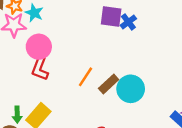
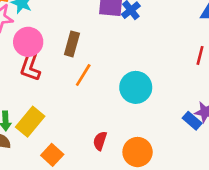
brown rectangle: (109, 84) -> (72, 44), moved, turned -30

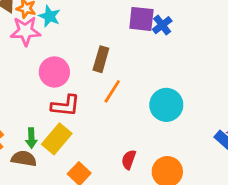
pink circle: (28, 42) -> (54, 72), moved
red L-shape: (30, 67) -> (65, 106), moved, turned -104

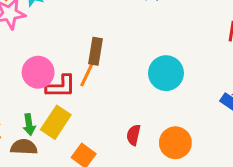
brown rectangle: (101, 59) -> (95, 51), moved
pink circle: (54, 72) -> (38, 72), moved
orange line: (112, 91) -> (87, 74), moved

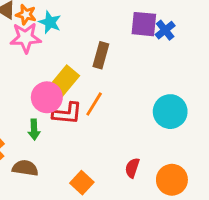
brown rectangle: (95, 51) -> (101, 55), moved
yellow rectangle: (56, 122) -> (64, 81), moved
green arrow: (29, 125) -> (34, 130), moved

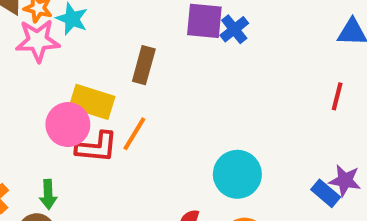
yellow rectangle: (64, 81) -> (92, 102), turned 68
cyan circle: (170, 112) -> (237, 174), moved
green arrow: (34, 130) -> (48, 194), moved

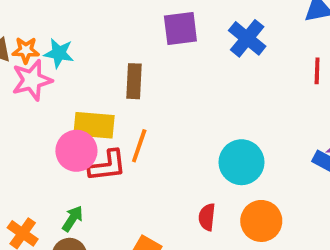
blue cross: (234, 29) -> (247, 38), moved, size x1.4
green arrow: (48, 194) -> (73, 219), turned -132

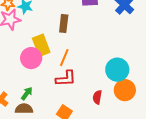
yellow rectangle: (94, 125) -> (41, 45), turned 60
red L-shape: (107, 166) -> (66, 79), moved
orange circle: (261, 221) -> (125, 90), moved

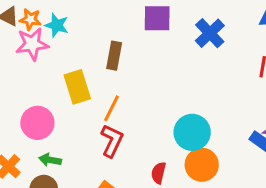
pink circle: (31, 58) -> (37, 123), moved
red L-shape: (66, 79) -> (112, 141), turned -65
green arrow: (27, 93) -> (50, 160), turned -120

